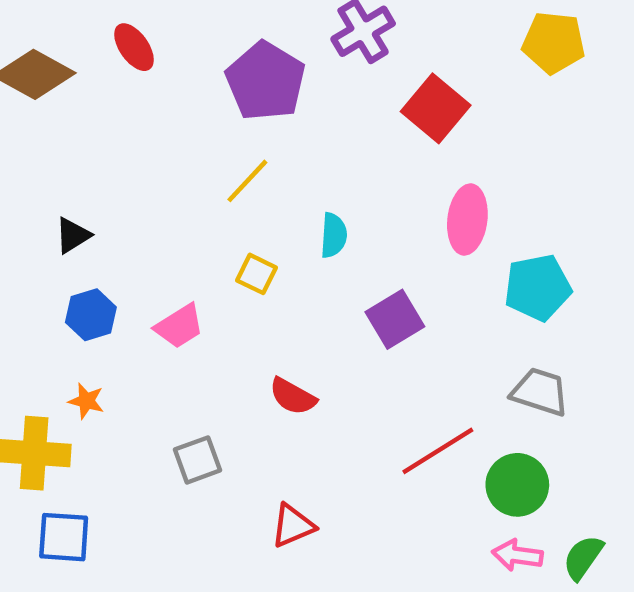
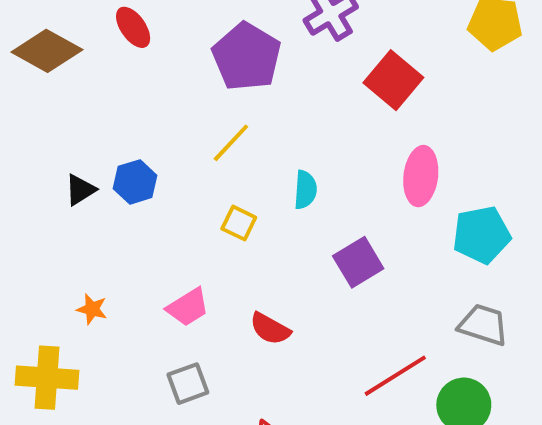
blue hexagon: (91, 315) -> (135, 182), moved
pink trapezoid: (179, 326) -> (188, 307), moved
orange star: (86, 401) -> (92, 309), moved

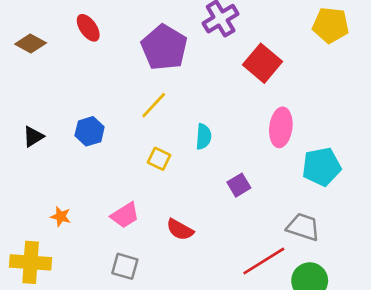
brown diamond: (47, 51) -> (31, 44), size x0.7
black triangle: (80, 190) -> (33, 137), moved
purple square: (358, 262) -> (239, 185), size x0.7
gray trapezoid: (483, 325) -> (303, 227), moved
gray square: (188, 384) -> (125, 266), turned 36

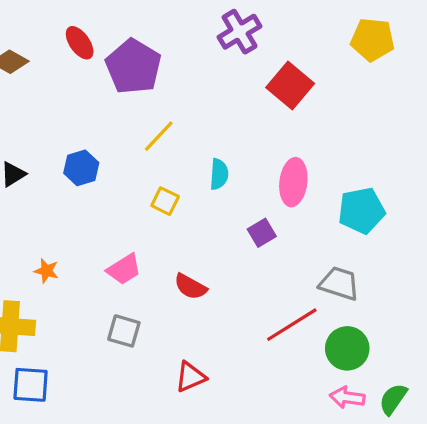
purple pentagon: (164, 47) -> (133, 67), moved
pink ellipse: (281, 127) -> (293, 182), moved

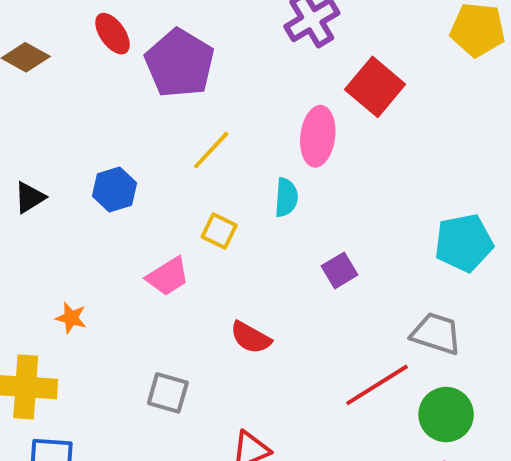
pink ellipse: (293, 182) -> (318, 136), moved
pink trapezoid: (124, 269) -> (168, 276), moved

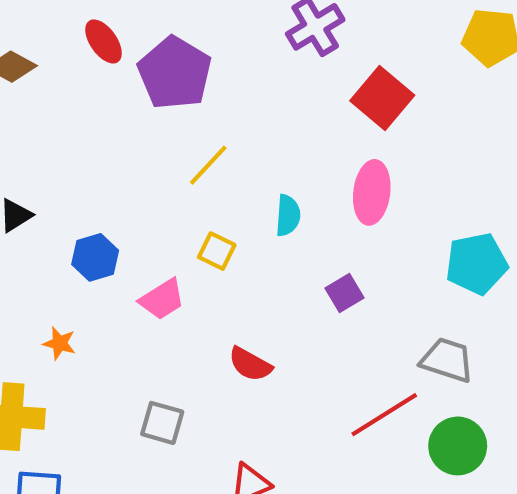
pink ellipse: (318, 136) -> (372, 192), moved
blue hexagon: (114, 190) -> (95, 257), moved

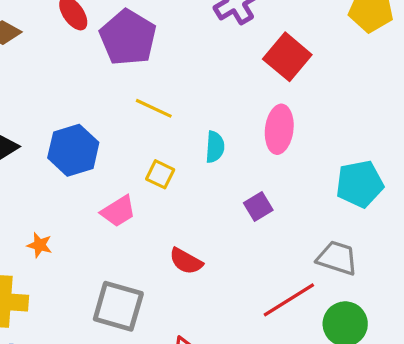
yellow line: (208, 165) -> (154, 108), turned 72
blue hexagon: (95, 257) -> (73, 150), moved, size x1.4
gray square: (162, 423) -> (118, 306), size x1.5

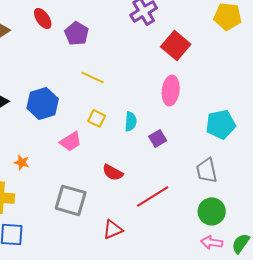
purple pentagon: (128, 38) -> (77, 33), size x0.7
cyan semicircle: (215, 147) -> (131, 121), moved
gray trapezoid: (337, 258) -> (207, 170), turned -120
red line: (289, 300) -> (153, 196), moved

